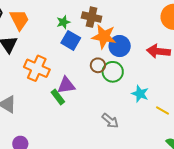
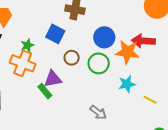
green star: (63, 22) -> (27, 45), moved
orange star: (104, 36) -> (127, 52), moved
brown circle: (98, 65) -> (72, 58), moved
cyan star: (140, 94) -> (127, 84), turned -30

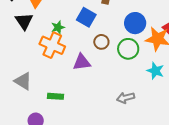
cyan star: (127, 84) -> (155, 71), turned 30
green rectangle: (45, 91) -> (56, 96), moved, turned -49
gray arrow: (98, 112) -> (125, 98), turned 126

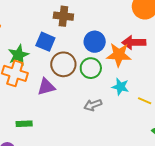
green star: (58, 27) -> (18, 55), size x1.5
brown circle: (101, 42) -> (63, 64), size x1.6
gray arrow: (125, 98) -> (93, 105), moved

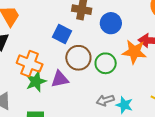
blue circle: (95, 42) -> (111, 23), moved
green star: (18, 55) -> (36, 82), moved
cyan star: (120, 87) -> (124, 105), moved

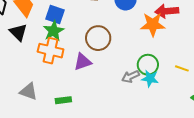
blue square: (62, 34) -> (55, 14), moved
green circle: (106, 63) -> (148, 65), moved
green star: (36, 82) -> (54, 31), moved

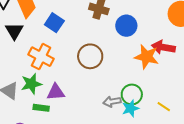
green star: (54, 31) -> (31, 84), moved
purple triangle: (83, 62) -> (56, 92), moved
cyan star: (150, 79) -> (130, 108), turned 30

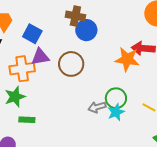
blue circle: (126, 26) -> (86, 30), moved
orange cross: (41, 57) -> (22, 69), turned -30
purple triangle: (56, 92) -> (40, 57), moved

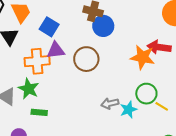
green star: (15, 97) -> (29, 89), turned -30
green circle: (116, 98) -> (146, 94), moved

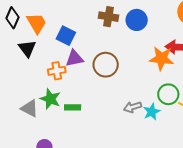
blue circle: (103, 26) -> (137, 20), moved
orange cross: (37, 61) -> (57, 71), size x0.7
green rectangle: (39, 112) -> (73, 107), moved

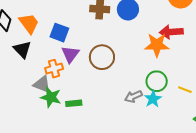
purple triangle: (74, 58) -> (70, 54), turned -36
green circle: (168, 94) -> (157, 81), moved
gray triangle: (30, 108) -> (42, 84), moved

